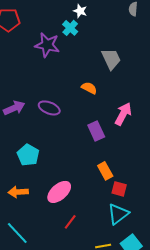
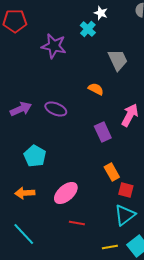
white star: (80, 11) -> (101, 13), moved
cyan cross: (70, 28) -> (88, 29), moved
red line: (70, 222) -> (77, 223), turned 63

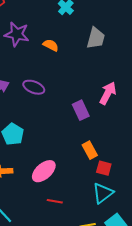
purple star: (54, 46) -> (17, 34), moved
gray trapezoid: (118, 60) -> (96, 38), turned 40
orange semicircle: (96, 89) -> (51, 45), moved

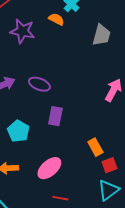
orange semicircle: (51, 45) -> (56, 19), moved
purple rectangle: (81, 110) -> (55, 116), moved, turned 36
red square: (104, 168) -> (109, 165), turned -35

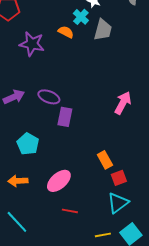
gray trapezoid: (101, 35) -> (103, 30), moved
purple rectangle: (55, 116) -> (65, 117), moved

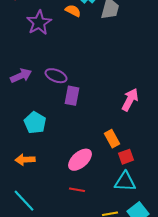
purple star: (32, 44) -> (39, 23), turned 30
pink arrow: (123, 103) -> (130, 100), moved
pink ellipse: (59, 181) -> (80, 160), moved
cyan triangle: (118, 203) -> (125, 182), turned 40

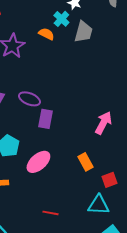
red square: (126, 157) -> (109, 180), moved
pink ellipse: (80, 160) -> (38, 162), moved

